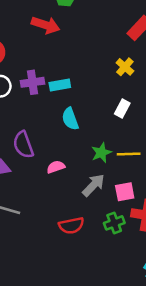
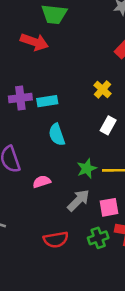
yellow cross: (125, 67) -> (102, 89), moved

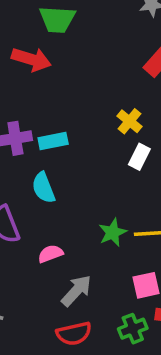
white rectangle: (108, 125) -> (139, 157), moved
cyan semicircle: (57, 135) -> (43, 188), moved
gray arrow: (78, 200) -> (76, 291), moved

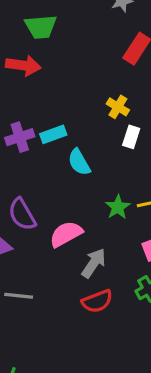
cyan semicircle: (43, 188) -> (79, 162), moved
pink semicircle: (50, 254) -> (66, 234), size x1.5

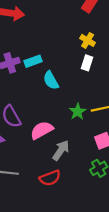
yellow cross: (118, 107) -> (88, 40), moved
red semicircle: (97, 301) -> (50, 178), moved

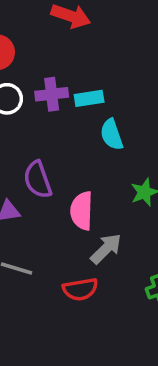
pink semicircle: (42, 130) -> (82, 211), turned -70

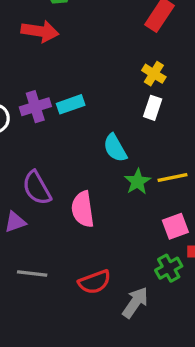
cyan semicircle: (112, 135) -> (115, 148), moved
gray arrow: (106, 249) -> (135, 302), moved

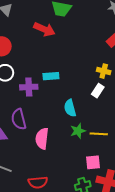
yellow cross: (154, 74) -> (104, 71), turned -32
purple cross: (35, 107) -> (29, 87), moved

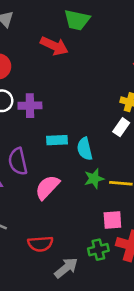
cyan rectangle: (51, 76) -> (57, 140), moved
purple cross: (29, 87) -> (30, 106), moved
pink semicircle: (42, 139) -> (47, 187), turned 35

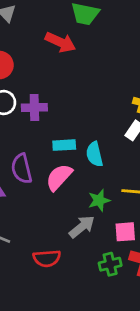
green star: (94, 179) -> (99, 200), moved
pink semicircle: (47, 187) -> (59, 177), moved
gray arrow: (66, 268) -> (82, 227), moved

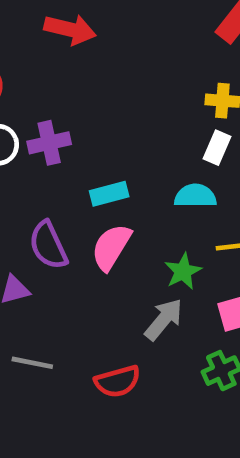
cyan semicircle: (94, 154) -> (195, 196), moved, turned 115

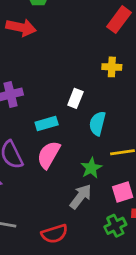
white rectangle: (217, 148) -> (75, 98), moved
cyan semicircle: (195, 196) -> (97, 123), turned -75

